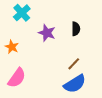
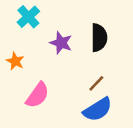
black semicircle: (76, 29) -> (99, 38), size x1.5
pink semicircle: (17, 78) -> (37, 95), moved

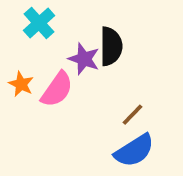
black semicircle: (99, 38) -> (111, 46), moved
pink semicircle: (37, 95) -> (57, 89), moved

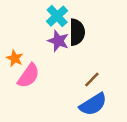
cyan cross: (39, 23) -> (57, 16), moved
pink semicircle: (57, 89) -> (28, 76), moved

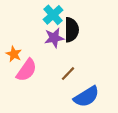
purple star: (58, 41) -> (54, 38), turned -30
brown line: (92, 79) -> (68, 74), moved

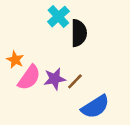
purple star: (54, 38) -> (55, 79), moved

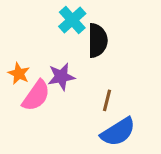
purple star: (55, 79) -> (61, 77), moved
brown line: (75, 81) -> (107, 100), moved, turned -30

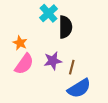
orange star: (19, 74) -> (20, 43), moved
purple star: (61, 77) -> (53, 61), moved

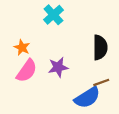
black semicircle: (65, 27) -> (100, 47), moved
brown line: (72, 67) -> (101, 82), moved, turned 56

